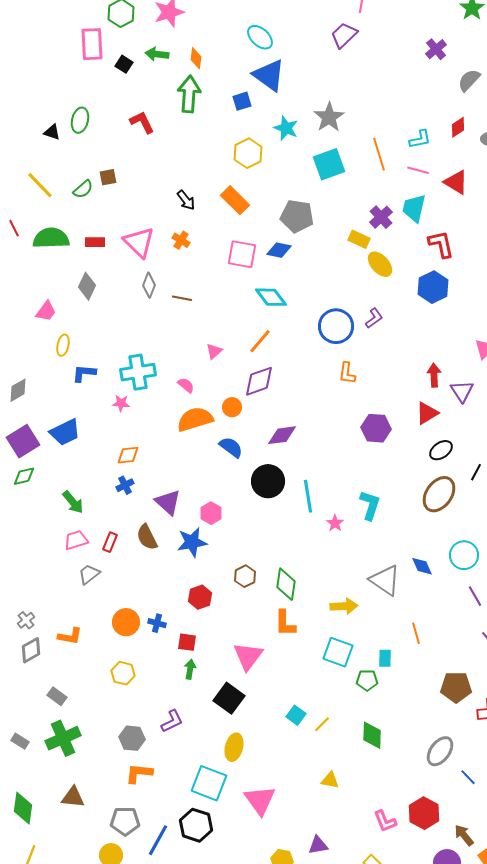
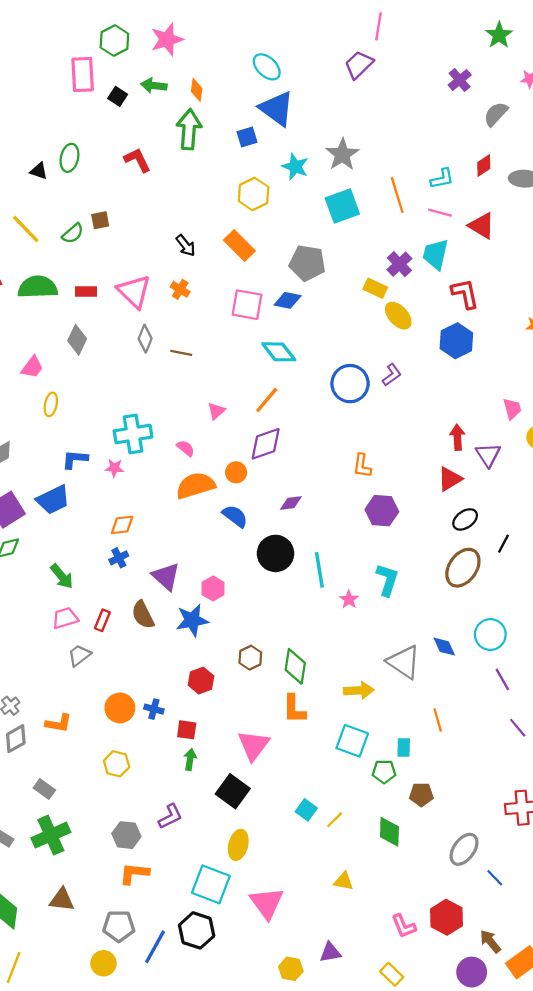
blue L-shape: (84, 373) -> (75, 459), moved
orange L-shape: (347, 373) -> (362, 466), moved
purple hexagon: (376, 428) -> (382, 511), moved
purple diamond: (282, 435) -> (291, 503), size x0.7
brown pentagon: (456, 687) -> (421, 795), moved, size x0.7

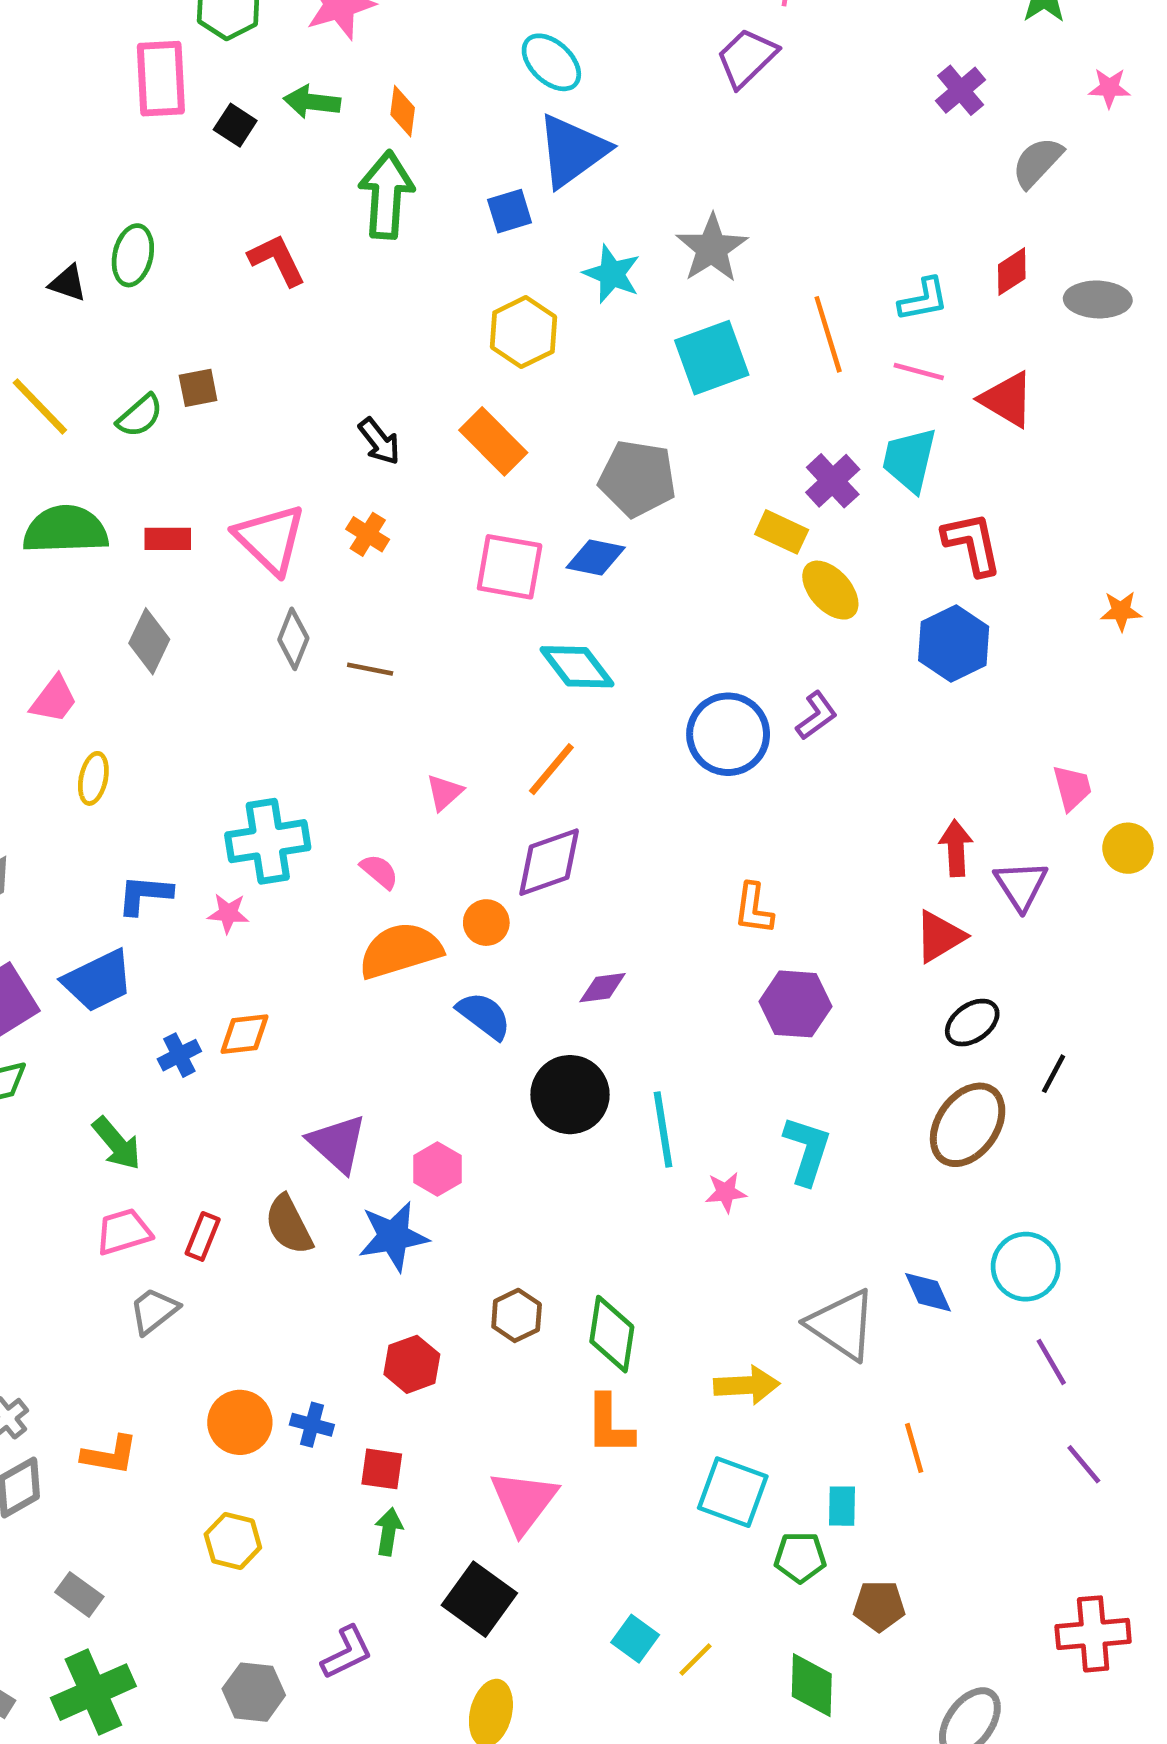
blue triangle: (277, 108) -> (572, 151), turned 48
blue cross: (119, 558) -> (179, 1055), moved
pink star: (349, 599) -> (726, 1192), turned 30

